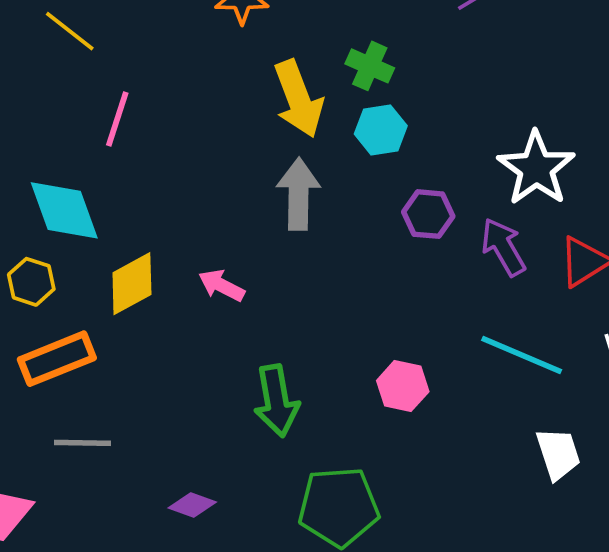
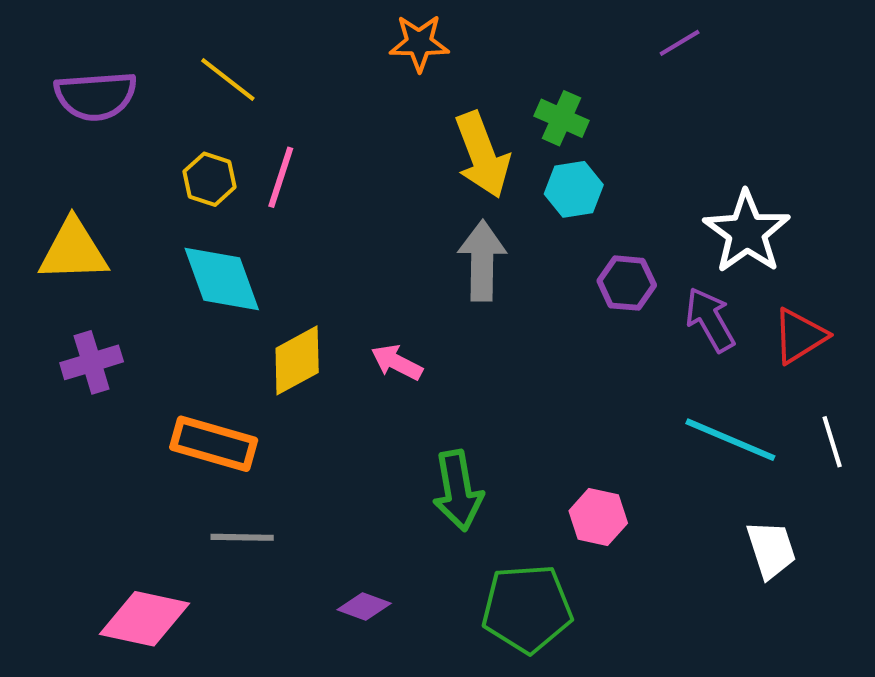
yellow hexagon: (31, 282) -> (210, 179), moved
orange rectangle: (57, 359) -> (214, 444), turned 38
pink hexagon: (403, 386) -> (598, 517), moved

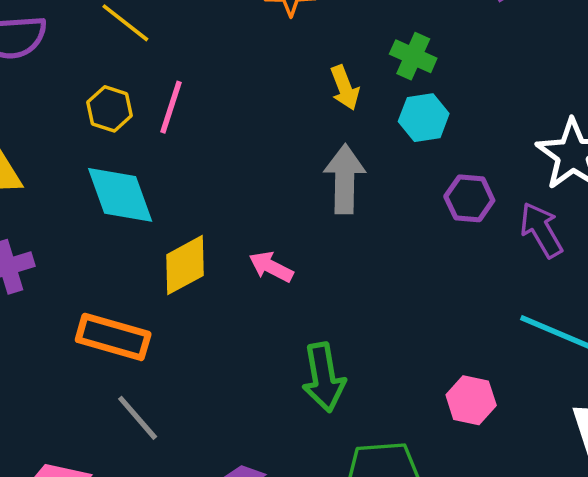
yellow arrow: (482, 155) -> (345, 88), size x0.6
pink hexagon: (598, 517) -> (471, 400), moved
gray line: (242, 537) -> (138, 418), turned 48

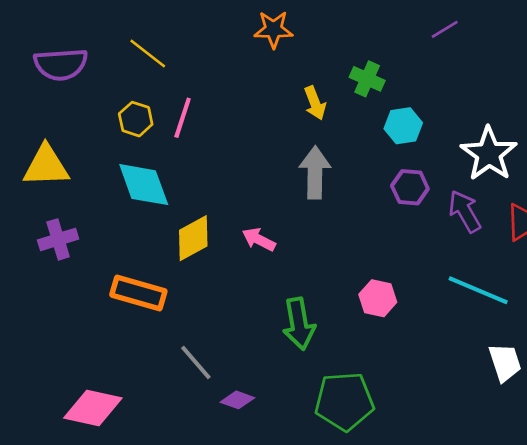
cyan hexagon: (424, 118) -> (403, 126), moved
pink hexagon: (471, 400) -> (378, 298), moved
gray line: (138, 418) -> (196, 363), moved

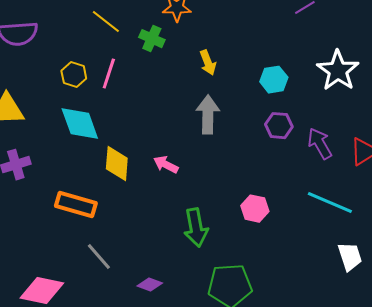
yellow line: (148, 54) -> (106, 22), moved
green cross: (367, 79) -> (152, 39), moved
white star: (489, 154) -> (338, 71), moved
yellow diamond: (193, 238) -> (117, 164), turned -57
gray line: (196, 363) -> (99, 257), moved

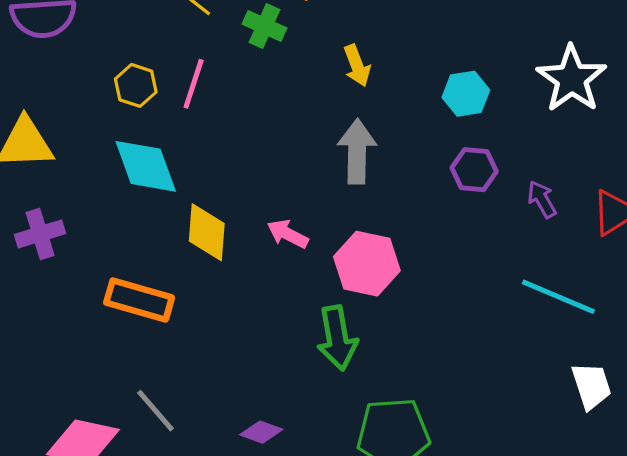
purple arrow: (320, 144) -> (542, 199), size x0.7
pink hexagon: (255, 209) -> (367, 264), moved, size x1.4
gray line: (99, 257) -> (156, 411), moved

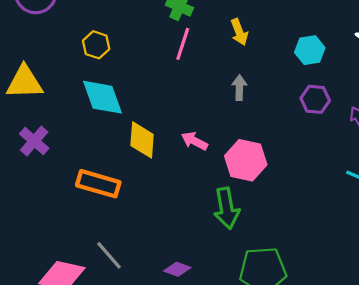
pink line: (194, 84) -> (183, 44), moved
gray arrow: (357, 151) -> (239, 88), size x0.6
purple cross: (40, 234) -> (34, 141), turned -32

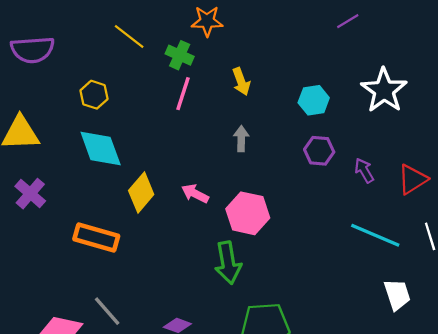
yellow diamond: (142, 140) -> (141, 192), turned 36

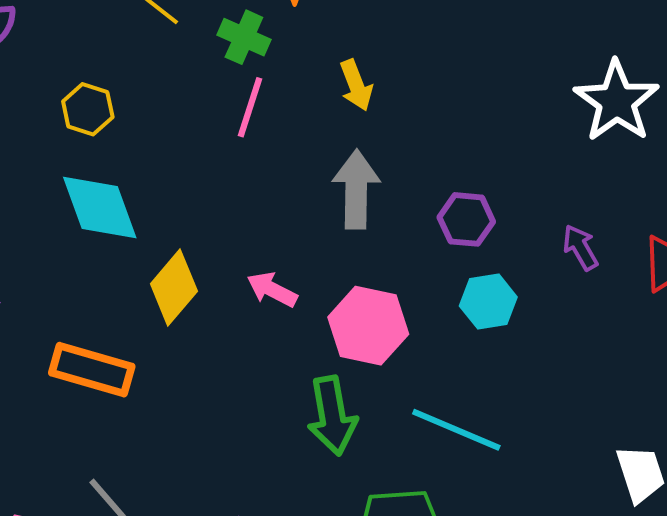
cyan hexagon: (314, 100) -> (488, 302), moved
gray arrow: (241, 139) -> (356, 189), size x1.6
purple hexagon: (319, 151) -> (466, 219), moved
cyan line: (375, 235) -> (456, 430), moved

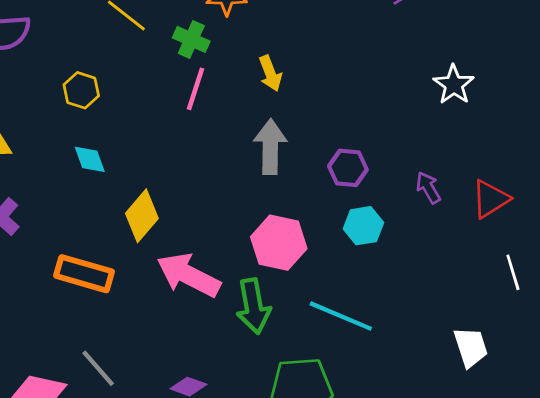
white star: (617, 101) -> (454, 85), size x0.7
cyan diamond: (100, 207) -> (90, 159), size x0.6
pink arrow: (272, 290) -> (188, 275), moved, size x1.8

